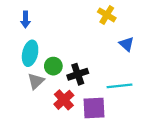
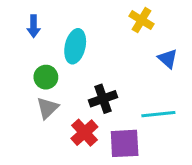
cyan ellipse: (30, 53) -> (75, 46), moved
green circle: (53, 66) -> (46, 77), moved

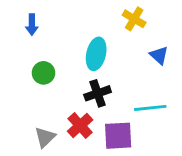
cyan ellipse: (75, 46) -> (96, 54), moved
gray triangle: (47, 108) -> (45, 137), moved

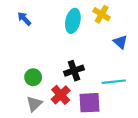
blue arrow: (32, 25) -> (24, 19), turned 136
cyan ellipse: (96, 54) -> (73, 21), moved
green circle: (43, 73) -> (33, 77), moved

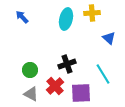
yellow cross: (102, 14) -> (92, 13), turned -35
cyan line: (114, 82) -> (103, 74), turned 65
gray triangle: (34, 104) -> (31, 94), turned -49

